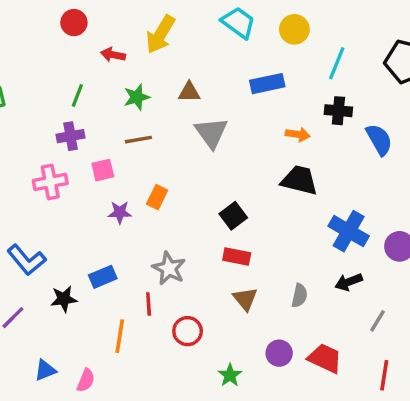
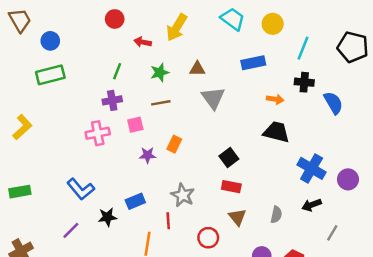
red circle: (188, 331) -> (208, 238), moved

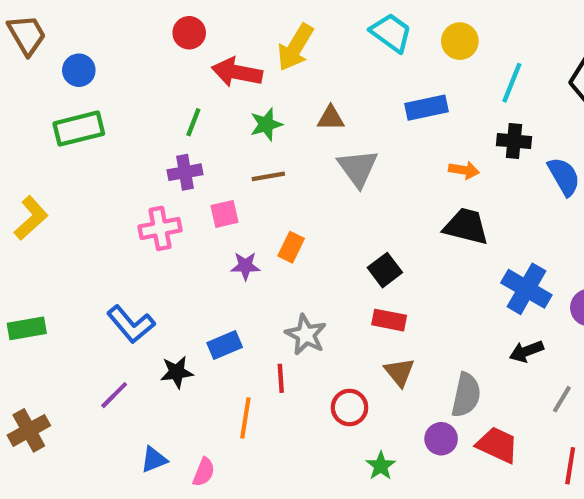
red arrow: (143, 42) -> (237, 72), size x1.6
gray semicircle: (276, 215) -> (466, 395), moved, size x1.5

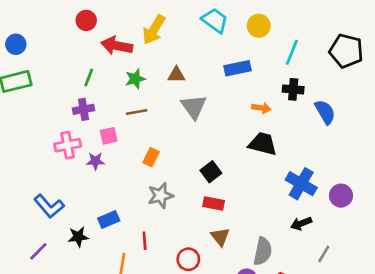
purple star: (245, 266) -> (95, 161), moved
gray star: (306, 335) -> (160, 196), moved, turned 30

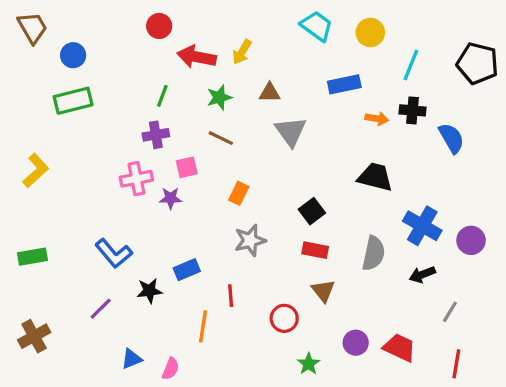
yellow arrow: (154, 30) -> (242, 52), moved, size x0.7
orange arrow: (261, 108) -> (377, 119), moved
brown line: (137, 112) -> (221, 138), turned 36
gray semicircle: (263, 251) -> (374, 253), moved

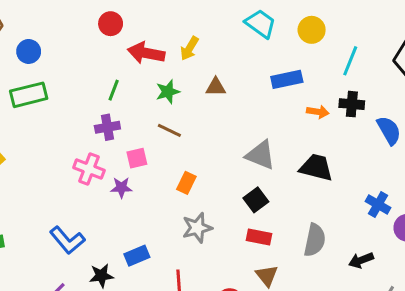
gray triangle: (291, 132) -> (261, 155), moved, turned -32
pink cross: (136, 179) -> (89, 169), turned 32
blue cross: (422, 226) -> (378, 205), moved, size x0.7

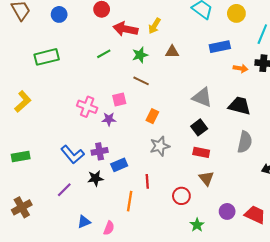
blue circle: (29, 51) -> (59, 14), moved
green line: (114, 90) -> (104, 54), turned 40
purple cross: (107, 127) -> (100, 151), moved
gray semicircle: (315, 240) -> (245, 142), moved

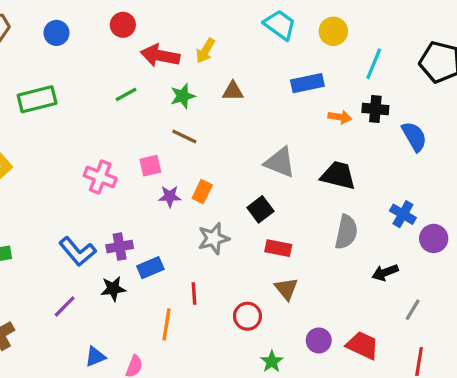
purple star: (109, 119) -> (170, 196), moved
black square: (199, 127) -> (260, 209), moved

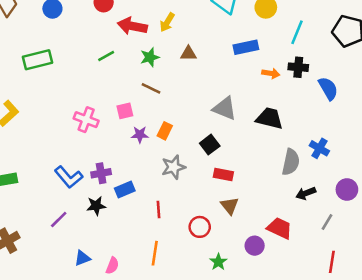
gray semicircle: (346, 232) -> (291, 162), moved
purple circle: (434, 238) -> (347, 190), moved
orange line: (167, 324) -> (155, 253), moved
red trapezoid: (362, 345) -> (280, 228), moved

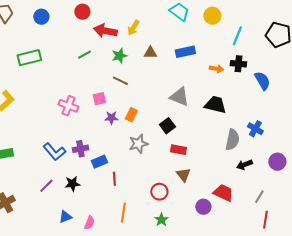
blue rectangle: (246, 47) -> (185, 52), moved
black star: (96, 206) -> (72, 184), moved
red line: (159, 209) -> (114, 179), moved
gray line: (327, 222) -> (259, 197), moved
green star: (218, 262) -> (161, 220), moved

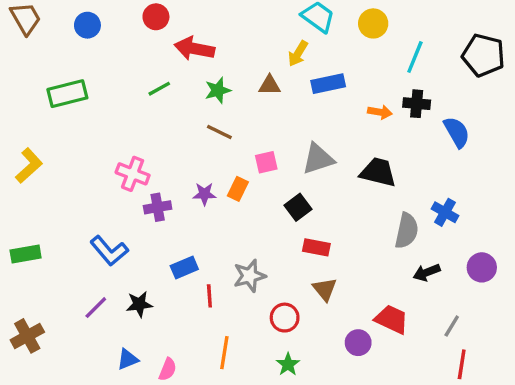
yellow arrow: (133, 28) -> (298, 54), moved
gray triangle: (179, 97) -> (318, 159), turned -40
pink square: (99, 99) -> (266, 162), moved
gray star: (138, 144) -> (250, 276), moved
purple cross: (80, 149) -> (158, 207), moved

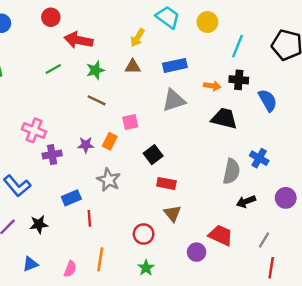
yellow arrow: (298, 54) -> (138, 38), moved
gray triangle: (318, 159) -> (174, 100), moved
black trapezoid: (378, 172) -> (224, 118), moved
gray star: (250, 276) -> (109, 180), moved, turned -30
pink semicircle: (168, 369) -> (70, 269), moved

